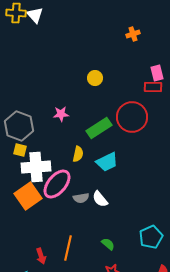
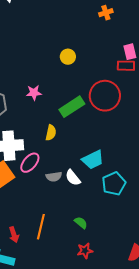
cyan trapezoid: (107, 162) -> (93, 160), moved
pink ellipse: (57, 184) -> (30, 163), size x0.7
cyan pentagon: (151, 237) -> (114, 184), moved

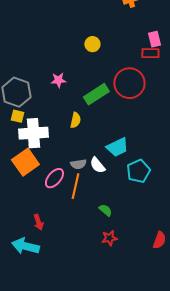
pink ellipse: (30, 163) -> (54, 178), moved
orange line: (41, 227) -> (75, 186), moved

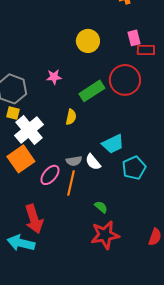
pink rectangle: (154, 39) -> (134, 38), moved
yellow circle: (92, 44) -> (88, 41), size x1.5
white cross: (33, 133) -> (29, 130), turned -36
red arrow: (38, 222) -> (34, 219), size x1.8
red star: (109, 238) -> (105, 235), size x1.8

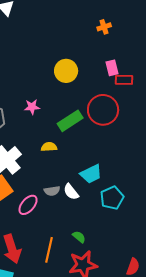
yellow semicircle: (71, 117) -> (49, 147), turned -105
orange line: (71, 183) -> (49, 250), moved

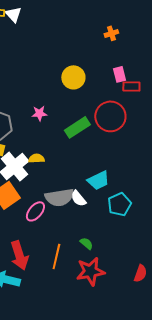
yellow semicircle: (49, 147) -> (36, 158), moved
gray semicircle: (52, 191) -> (59, 197), size x1.8

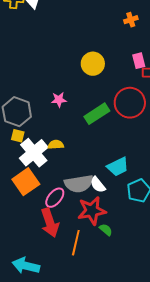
red arrow: (19, 255) -> (50, 223), moved
red star: (90, 271) -> (92, 211), moved

